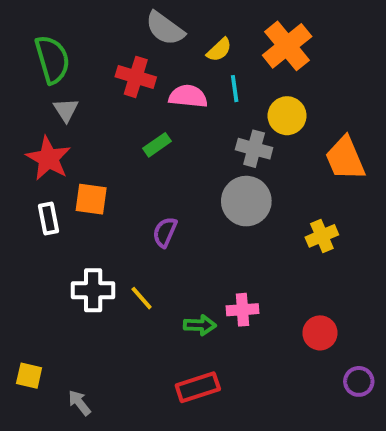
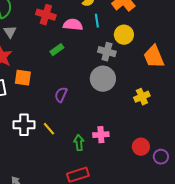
green arrow: (200, 325) -> (79, 143), turned -98
purple circle: (359, 381) -> (161, 157), moved

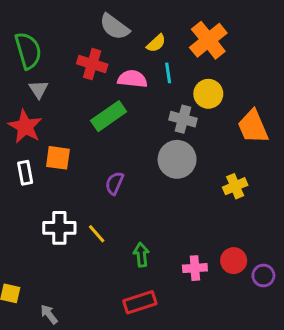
green rectangle: (57, 50) -> (109, 116), size x1.6
pink cross: (101, 135) -> (195, 268), moved

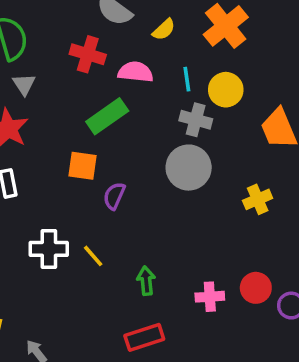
cyan line: (168, 73) -> (187, 79), moved
orange square: (58, 158) -> (82, 166), moved

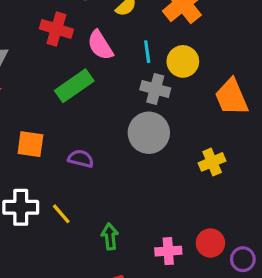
pink semicircle: (136, 72) -> (100, 45), turned -128
orange square: (82, 166) -> (30, 144), moved
purple semicircle: (114, 196) -> (81, 159), turned 80

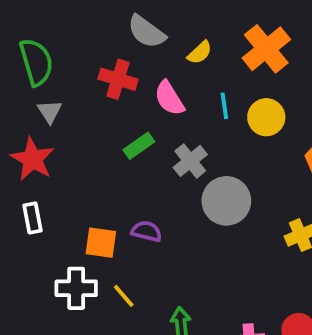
green rectangle: (74, 86) -> (139, 146), size x0.7
gray cross: (155, 89) -> (190, 161), moved, turned 36
orange square: (30, 144) -> (101, 243), moved

